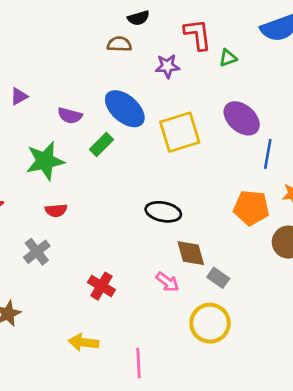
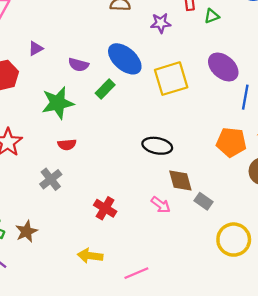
yellow circle: (210, 323) -> (234, 240), moved
pink line: (139, 363) -> (136, 273), turned 70

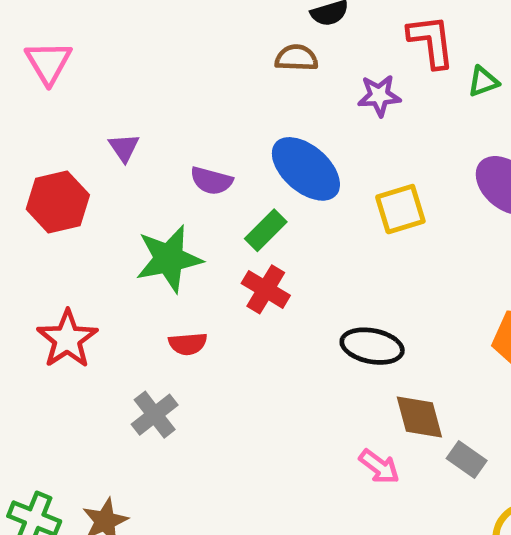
purple triangle: (36, 48) -> (124, 148), turned -35
yellow square: (171, 79) -> (400, 209), size x0.7
red cross: (105, 208) -> (266, 289), moved

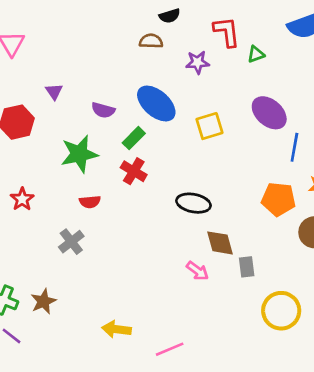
red star: (67, 339) -> (22, 199), size x0.7
gray rectangle: (467, 460) -> (247, 267), turned 48

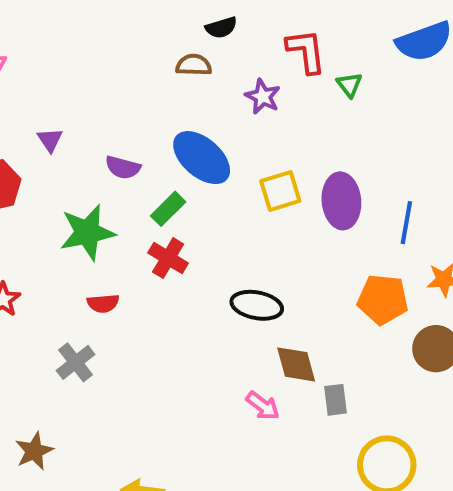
green triangle: (256, 54) -> (349, 85), turned -48
purple star: (197, 62) -> (263, 97), turned 30
purple ellipse: (269, 113) -> (341, 201), moved, turned 44

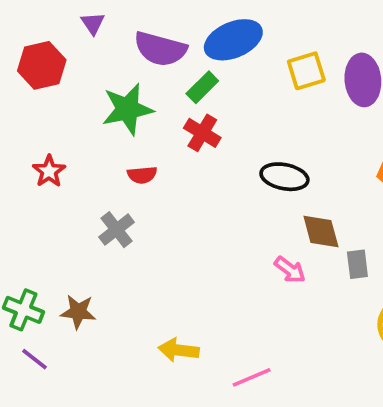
blue ellipse: (202, 158) -> (233, 40), turned -64
purple semicircle: (123, 167) -> (160, 49), size x1.6
brown star: (34, 451) -> (78, 312), turned 30

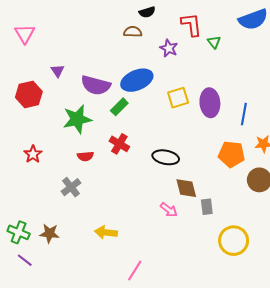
red cross: (202, 133) -> (119, 144), moved
yellow arrow: (179, 350) -> (106, 232), moved
pink line: (252, 377) -> (135, 270), moved, turned -35

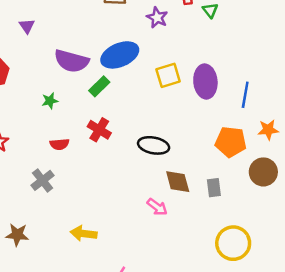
purple triangle: (58, 71) -> (27, 26), moved
green star: (77, 119) -> (50, 101), size x0.5
gray rectangle: (207, 207) -> (214, 188), moved

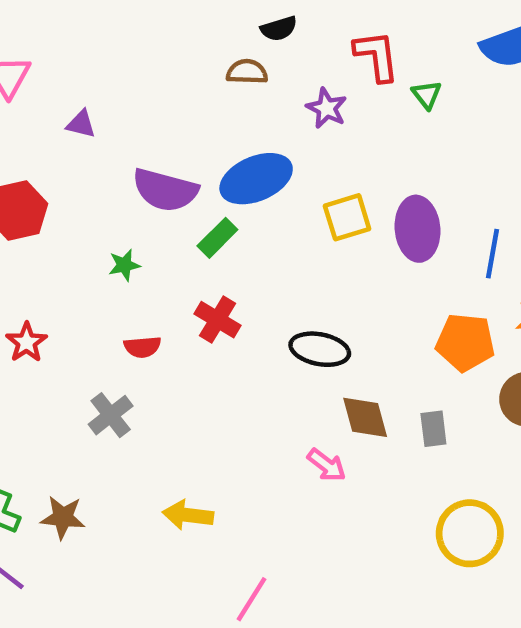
purple triangle: (27, 26) -> (81, 124), turned -42

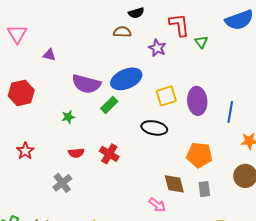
red cross: (217, 320) -> (109, 154), moved
orange pentagon: (465, 342) -> (199, 155), moved
black ellipse: (320, 349) -> (154, 128), moved

